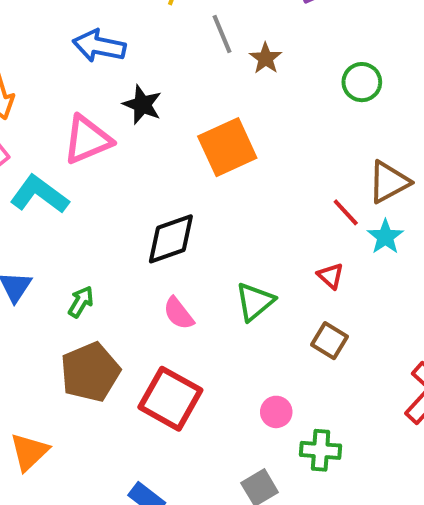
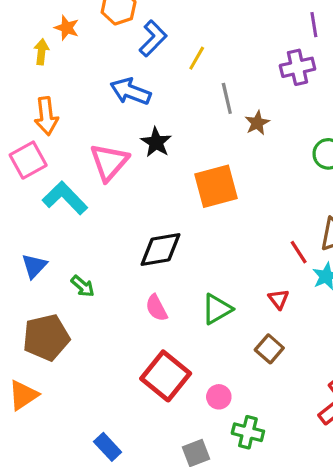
pink triangle: (87, 140) -> (109, 162), turned -36
green arrow: (81, 302) -> (83, 286), turned 90
brown pentagon: (90, 372) -> (46, 337), moved
red square: (170, 399) -> (166, 376), moved

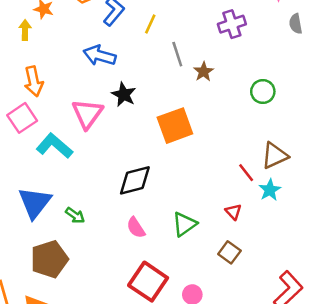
blue triangle: (34, 266) -> (35, 203), size x1.6

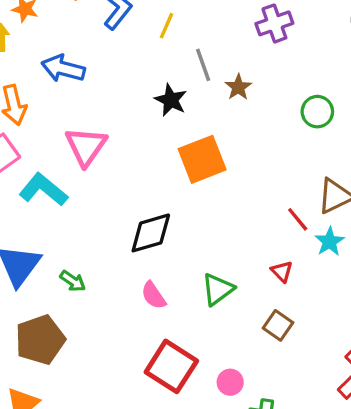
blue arrow: (99, 55) -> (63, 68), moved
black star: (124, 95) -> (171, 100), moved

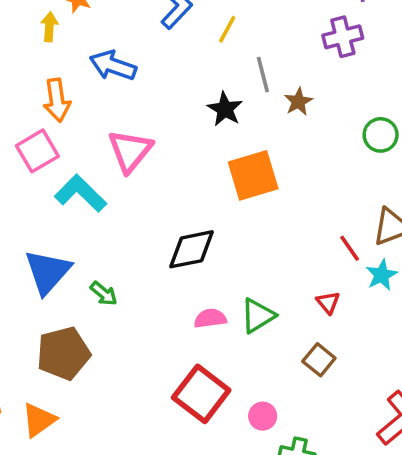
pink semicircle: (154, 295) -> (210, 318), moved, turned 112

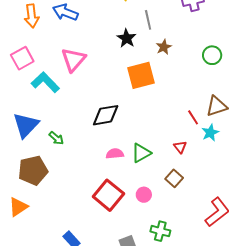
orange arrow: (57, 100) -> (32, 16), moved
brown star: (298, 102) -> (164, 47), moved
pink circle: (263, 416) -> (144, 195), moved

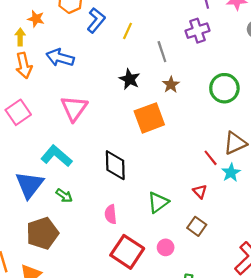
gray line: (148, 20) -> (162, 52), moved
green circle: (212, 55) -> (224, 88), size x1.4
cyan L-shape: (45, 82) -> (56, 156), moved
black diamond: (106, 115) -> (115, 165), turned -76
pink semicircle: (115, 154) -> (111, 214), moved, turned -84

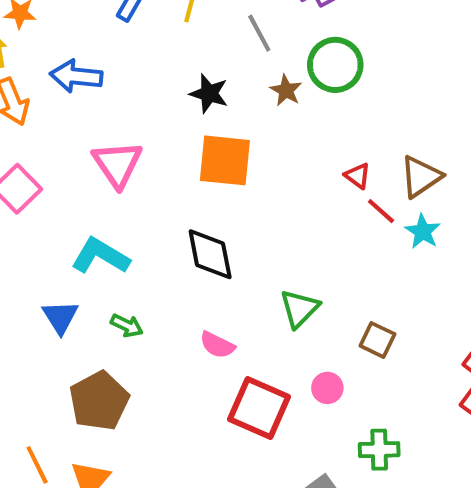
green circle: (224, 88) -> (335, 65), moved
orange square: (149, 118) -> (225, 160), moved, turned 36
blue triangle: (29, 185) -> (60, 317), size x0.7
red triangle: (200, 191) -> (358, 176), moved
pink semicircle: (111, 214) -> (217, 345), turned -48

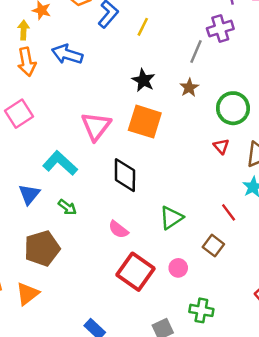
gray line: (259, 33) -> (196, 52), moved, turned 40
green circle: (335, 65) -> (233, 108), moved
pink triangle: (117, 164) -> (96, 126), moved
red line: (381, 211) -> (229, 212), moved

